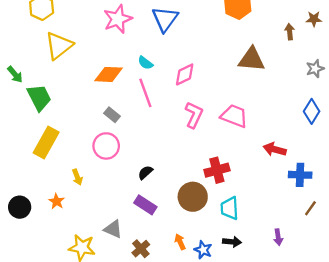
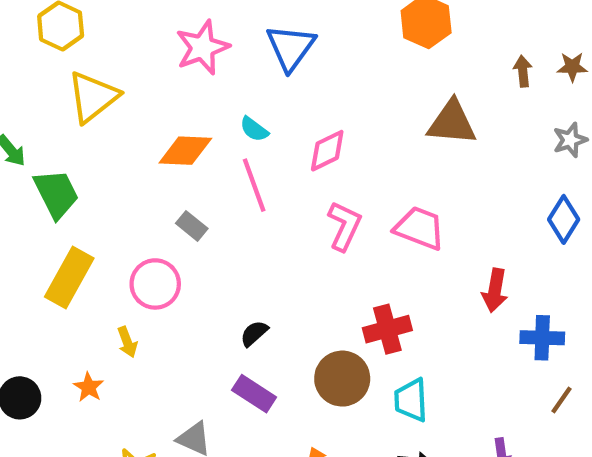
brown star: (314, 19) -> (572, 67), moved
pink circle: (106, 146) -> (155, 284), moved
red arrow: (275, 149) -> (495, 290), turned -95

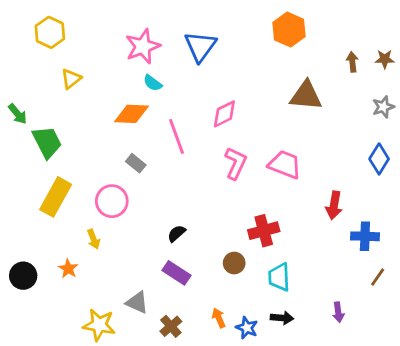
yellow triangle: (93, 97) -> (71, 79), size x0.6
cyan semicircle: (254, 129) -> (153, 83), moved
brown circle: (342, 379) -> (234, 263), size x0.6

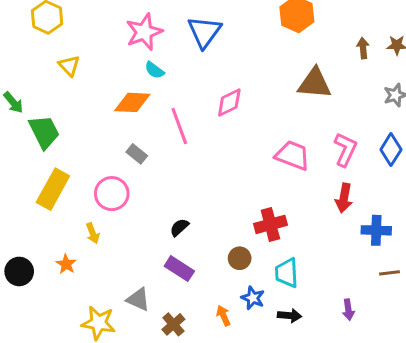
yellow triangle: (71, 79) -> (69, 66), turned -35
pink L-shape: (236, 163) -> (345, 150), moved
brown line: (378, 277) -> (389, 273), turned 48
blue star: (247, 328) -> (253, 298), moved

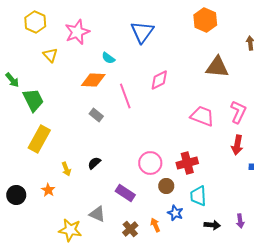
pink star: (144, 32) -> (77, 32), moved
pink circle: (112, 194) -> (150, 163), moved
black semicircle: (179, 227) -> (94, 163), moved
black arrow: (290, 316) -> (212, 225), moved
brown cross: (173, 324) -> (130, 229), moved

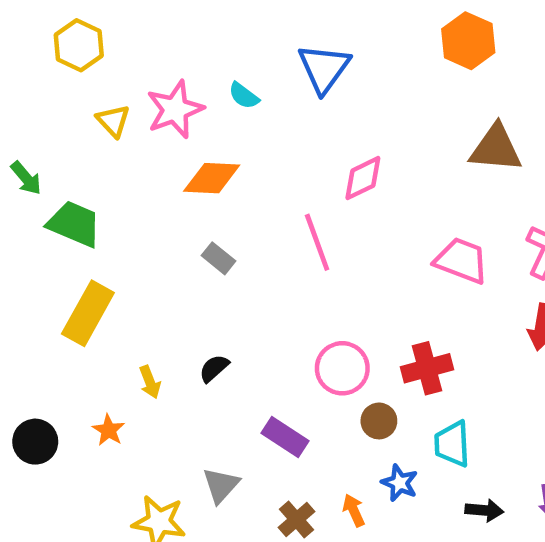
pink star: (77, 32) -> (175, 109), moved
cyan semicircle: (108, 58) -> (244, 96), moved
pink line: (125, 96) -> (317, 242), moved
green trapezoid: (33, 100) -> (74, 224), turned -40
gray triangle: (97, 214) -> (221, 485), turned 48

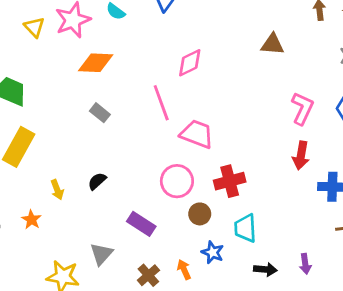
brown triangle: (496, 148) -> (272, 44), size x0.7
pink trapezoid: (461, 261) -> (197, 134), moved

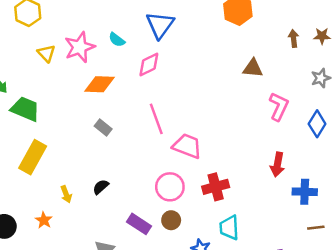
pink diamond: (190, 63) -> (149, 64), moved
pink L-shape: (302, 108) -> (279, 106), moved
brown circle: (200, 214) -> (171, 220), moved

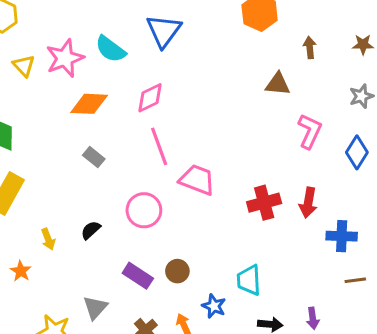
brown arrow: (294, 38) -> (310, 48), moved
cyan semicircle: (117, 40) -> (110, 49), size x1.5
pink diamond: (149, 64) -> (150, 98), moved
pink circle: (170, 187) -> (144, 210), moved
red cross: (216, 187) -> (264, 203), moved

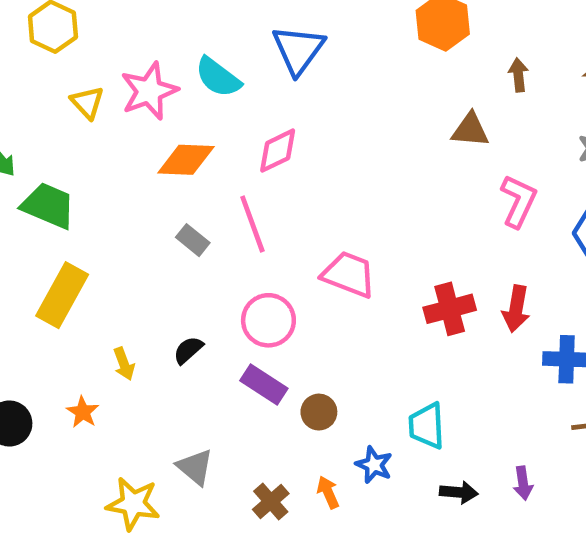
pink line: (159, 146) -> (252, 224), moved
purple rectangle: (138, 276) -> (264, 385), moved
gray triangle: (95, 308) -> (195, 467), turned -32

